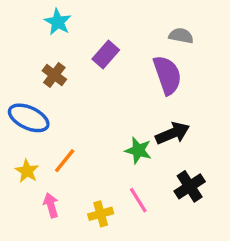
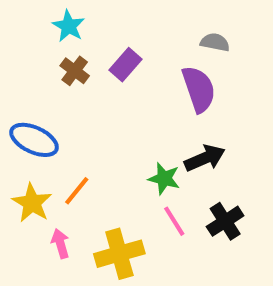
brown cross: (54, 75) -> (75, 71), moved
yellow star: (27, 171) -> (32, 203), size x1.4
pink line: (138, 200) -> (174, 221), moved
yellow cross: (101, 214) -> (119, 254), size x1.6

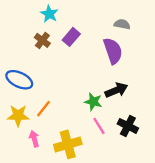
cyan star: (69, 26) -> (49, 14), moved
yellow star: (32, 203) -> (18, 116), turned -30
black cross: (225, 221) -> (128, 126), turned -30

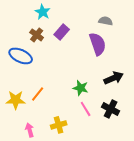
blue ellipse: (19, 80) -> (21, 56), moved
black arrow: (116, 90) -> (114, 78), moved
pink arrow: (34, 139) -> (30, 130), moved
yellow cross: (68, 144) -> (59, 125), size x0.7

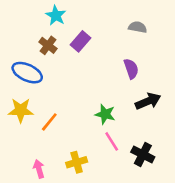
purple semicircle: (98, 44) -> (131, 69), moved, size x0.7
yellow star: (16, 100) -> (21, 110), moved
black cross: (111, 109) -> (143, 154), moved

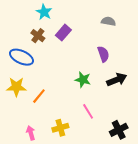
green star: (105, 114) -> (83, 80), moved
black cross: (143, 154) -> (119, 130), moved, turned 36

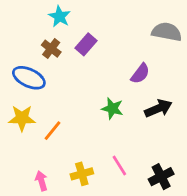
gray semicircle: (109, 21) -> (167, 32), moved, size x1.5
purple semicircle: (103, 54) -> (140, 74), turned 56
pink line: (88, 111) -> (119, 165), moved

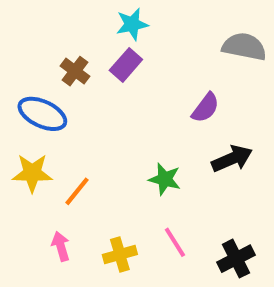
cyan star: (60, 17) -> (132, 24), moved, turned 30
green star: (112, 108) -> (165, 179), moved
pink arrow: (41, 181) -> (61, 246), moved

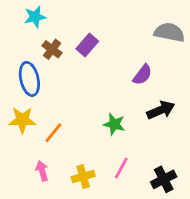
cyan star: (132, 24) -> (35, 17), moved
blue ellipse: (42, 114) -> (29, 79), turned 52
pink line: (175, 242) -> (121, 168), turned 60

